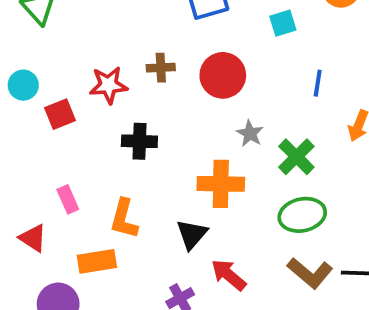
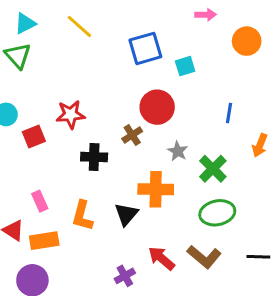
cyan square: (283, 23) -> (185, 66), moved
brown cross: (161, 68) -> (132, 135), moved, turned -30
black triangle: (192, 234) -> (126, 214), moved
orange rectangle: (97, 261) -> (44, 241), moved
brown L-shape: (310, 273) -> (204, 257), moved

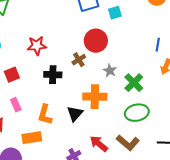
blue line: (229, 113) -> (158, 45), moved
red square: (34, 136) -> (12, 75), moved
orange rectangle: (44, 241) -> (32, 138), moved

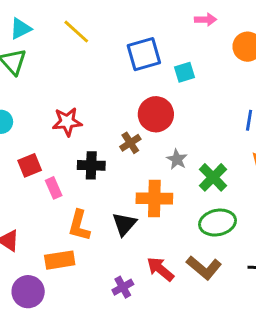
pink rectangle: (16, 105) -> (54, 188), moved

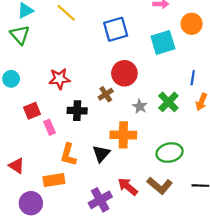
cyan square: (184, 72) -> (163, 42), moved, size x1.6
green cross: (213, 177) -> (168, 102), moved
purple cross: (123, 287) -> (100, 200), size x1.5

